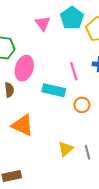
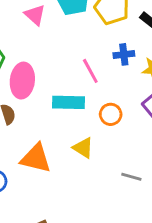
yellow triangle: (66, 149) -> (83, 148), moved, turned -35
gray line: (88, 152) -> (131, 177), turned -48

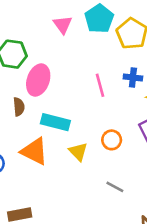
cyan rectangle: (68, 102) -> (55, 122), moved
orange circle: (111, 114) -> (112, 140), moved

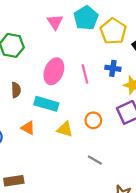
pink ellipse: (38, 80) -> (54, 71), moved
orange triangle: (34, 151) -> (28, 128), size x0.6
yellow triangle: (78, 152) -> (65, 129), turned -30

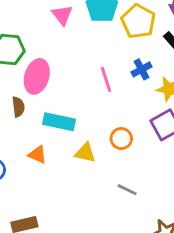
blue cross: (113, 68) -> (142, 69), turned -32
pink ellipse: (54, 71) -> (37, 76), moved

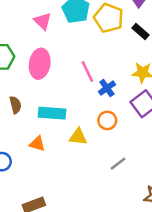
blue cross: (142, 69) -> (107, 88), moved
pink ellipse: (37, 76) -> (40, 64), moved
gray line: (127, 190) -> (118, 164), turned -56

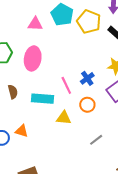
pink triangle: (43, 21) -> (35, 24), turned -42
pink line: (87, 71) -> (66, 85), moved
orange triangle: (37, 144) -> (22, 131), moved

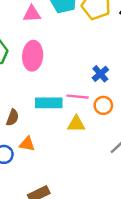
pink line: (66, 85) -> (77, 97), moved, turned -54
brown semicircle: (13, 92) -> (13, 118), moved, turned 40

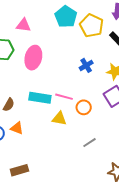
pink triangle: (32, 14) -> (23, 25), moved
blue cross: (100, 74) -> (86, 65), moved

